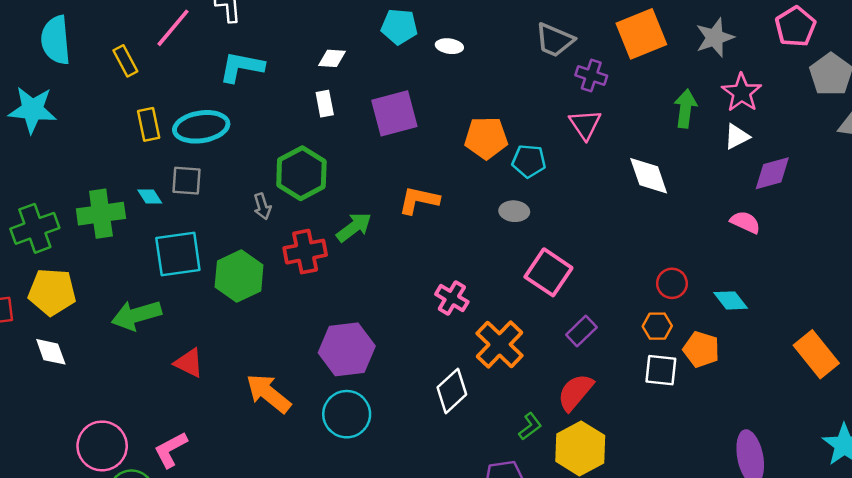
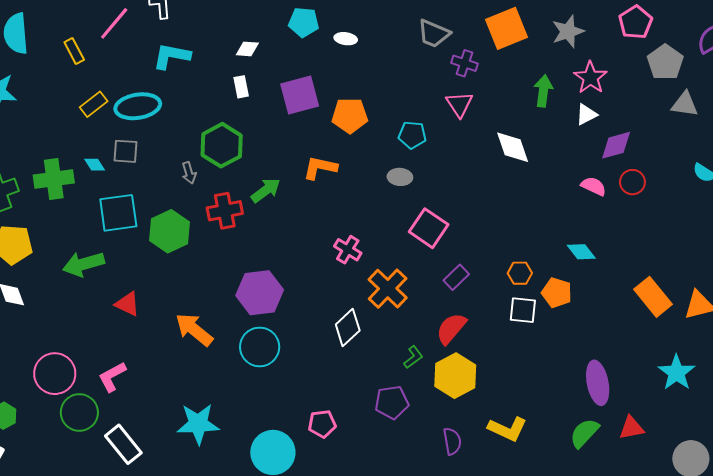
yellow rectangle: (149, 124) -> (94, 104), turned 64
orange pentagon: (486, 138) -> (350, 115), moved
red circle: (672, 283) -> (632, 182), moved

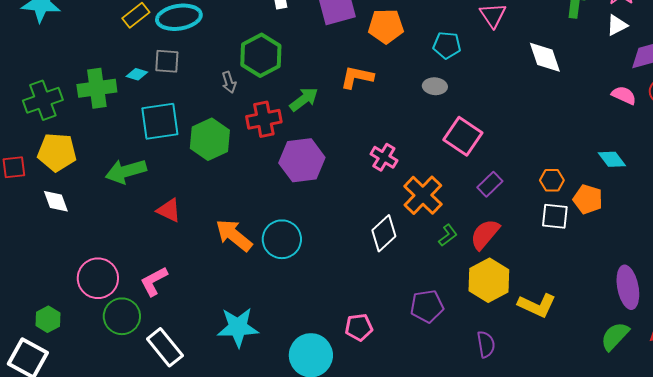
cyan diamond: (95, 165) -> (137, 74), turned -40
purple hexagon: (260, 293) -> (302, 160), moved
cyan circle: (260, 347) -> (282, 239), moved
green L-shape: (413, 357) -> (448, 235), moved
yellow L-shape: (508, 429) -> (537, 305), moved

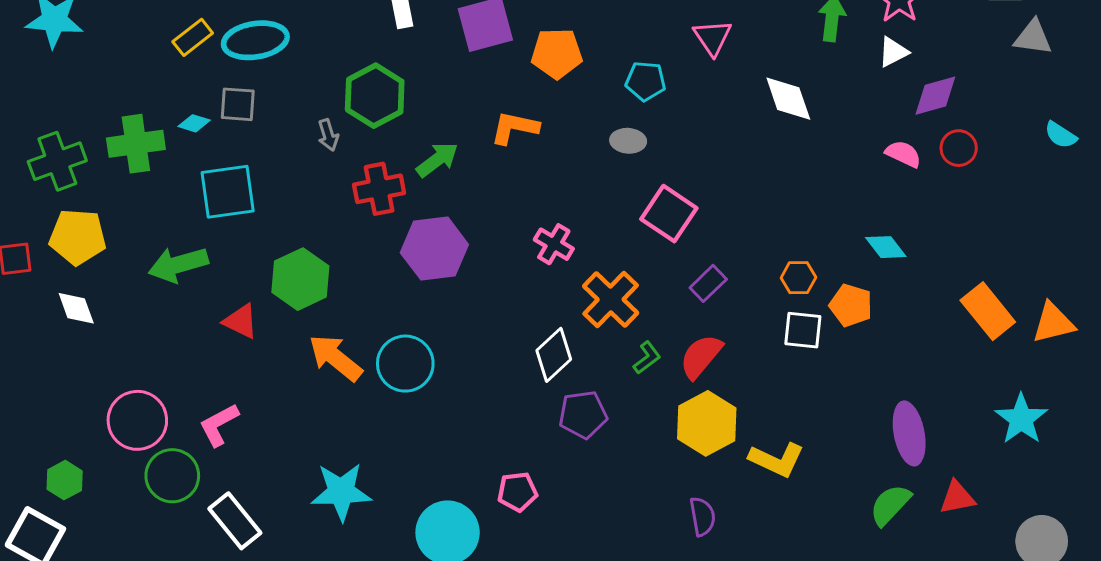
green hexagon: (210, 139) -> (300, 279), moved
purple pentagon: (427, 306) -> (583, 415), moved

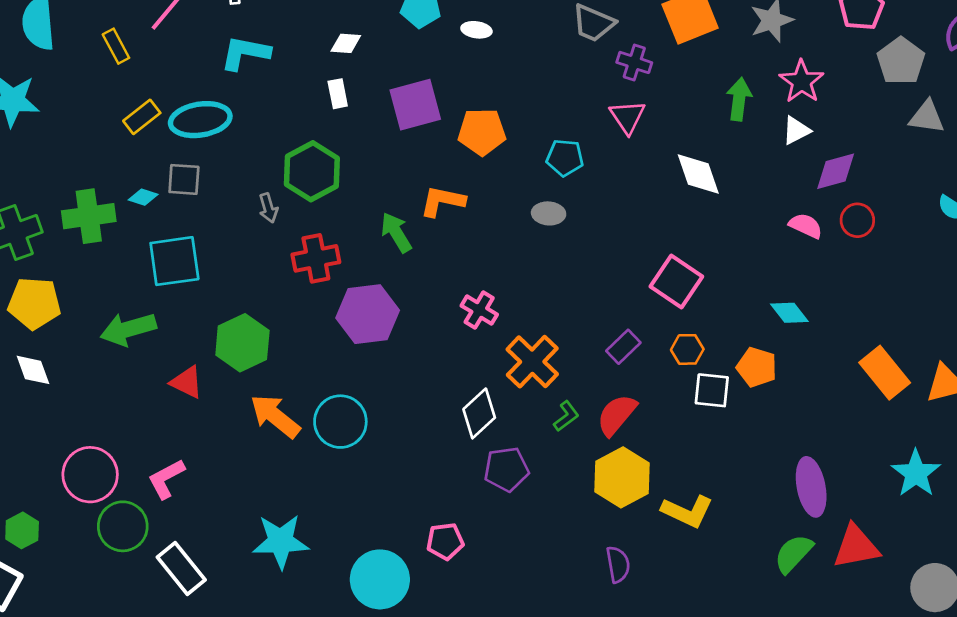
green arrow: (437, 160) -> (396, 232), moved, turned -84
pink square: (669, 214) -> (676, 281), moved
orange hexagon: (798, 278) -> (687, 349), moved
red triangle: (957, 498) -> (856, 547), size x1.4

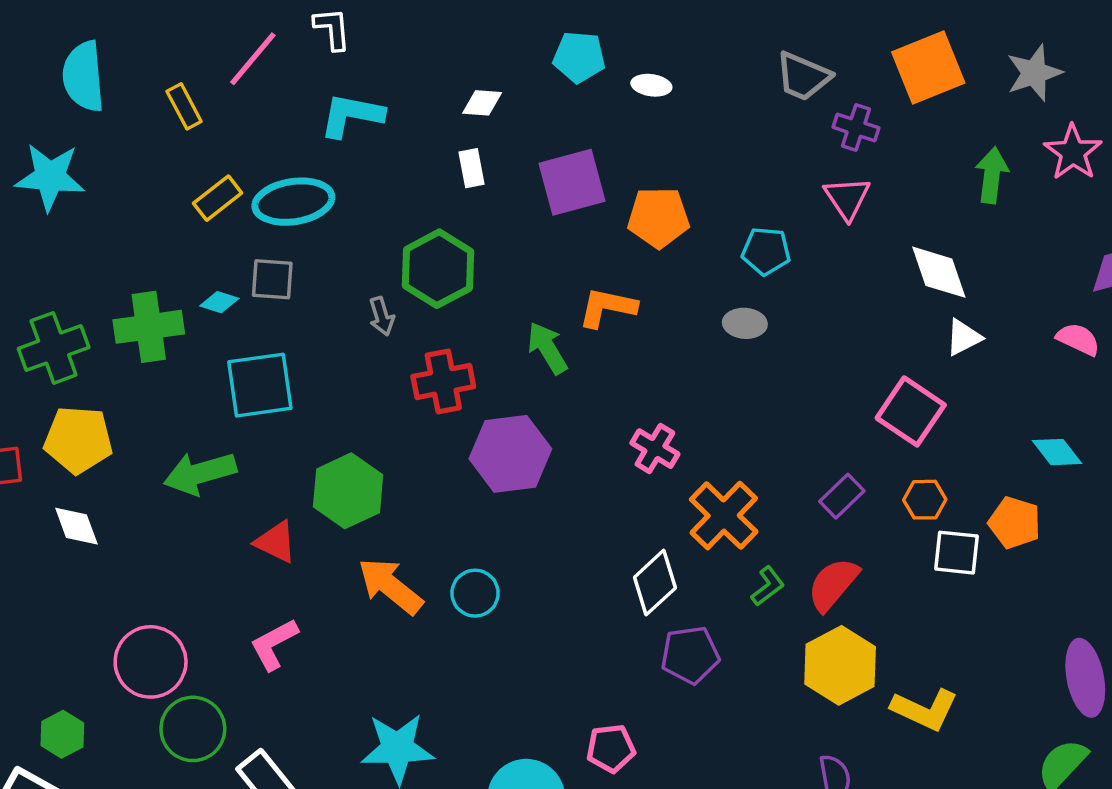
white triangle: (796, 130) -> (964, 337), moved
cyan circle: (340, 422) -> (475, 593), size x0.7
pink L-shape: (166, 479) -> (274, 644), moved

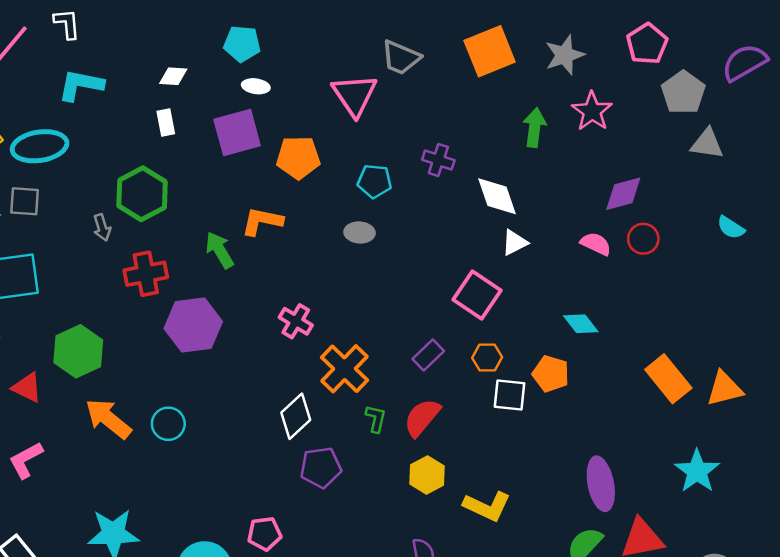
white ellipse: (651, 85) -> (256, 86), moved
purple cross: (856, 128) -> (438, 160), moved
pink triangle: (847, 198) -> (355, 95), moved, size x1.4
green L-shape: (768, 586) -> (376, 419), turned -40
yellow hexagon: (840, 665) -> (427, 475), size x0.7

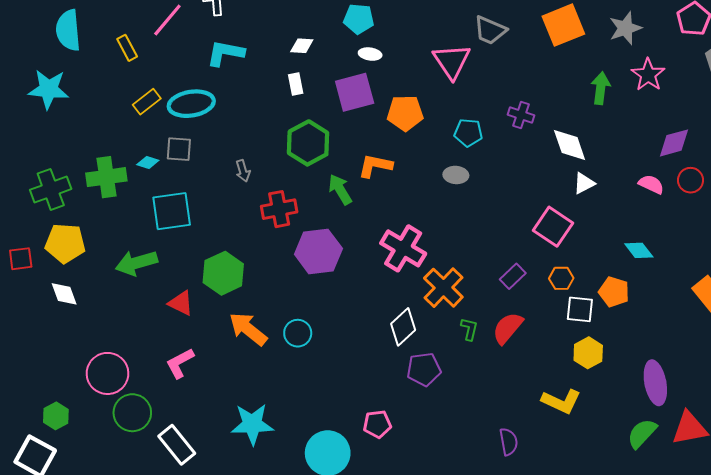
green hexagon: (142, 194) -> (308, 143), moved
pink cross: (296, 321) -> (403, 248), size x1.6
yellow hexagon: (427, 475) -> (588, 353), moved

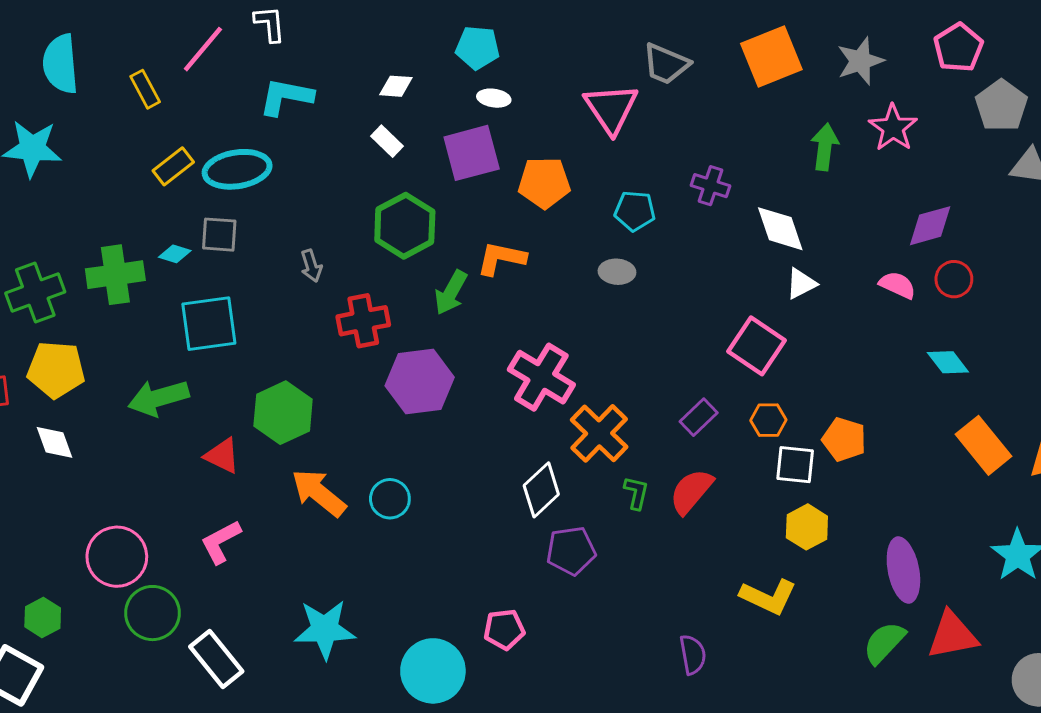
white rectangle: (296, 84) -> (387, 141), turned -35
green arrow: (340, 189) -> (451, 292), turned -120
cyan diamond: (639, 250) -> (948, 362), moved

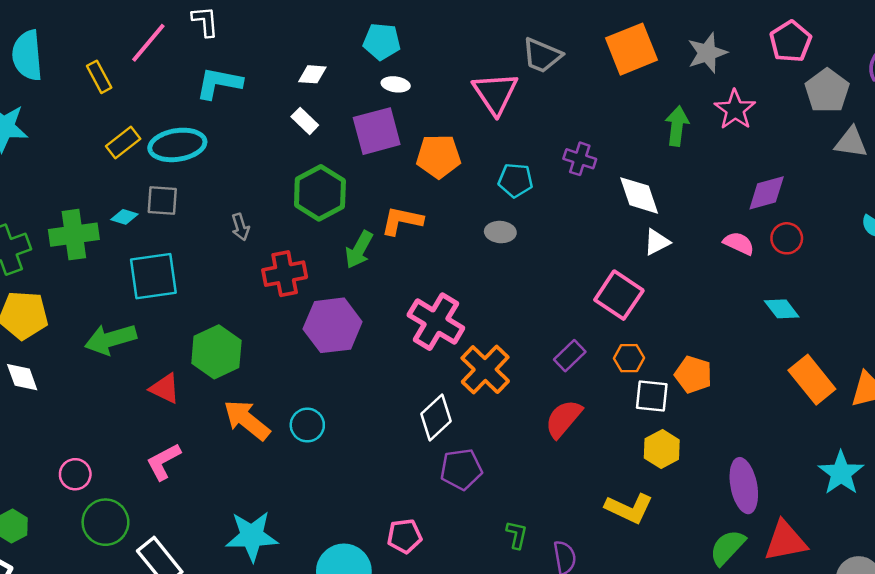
green L-shape: (636, 493) -> (517, 535), moved
pink circle: (117, 557) -> (75, 474), size x0.6

